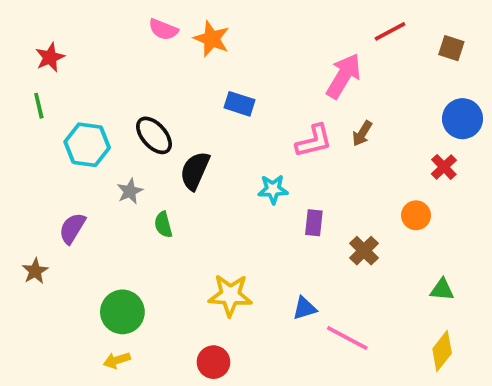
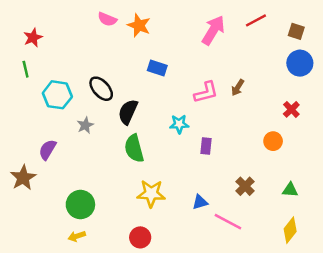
pink arrow: (344, 76) -> (213, 30), moved
blue circle: (462, 119) -> (300, 63), moved
green semicircle: (163, 225) -> (134, 148), moved, size x1.6
brown cross: (364, 251) -> (245, 186), moved
brown star: (35, 271) -> (23, 178), size x1.5

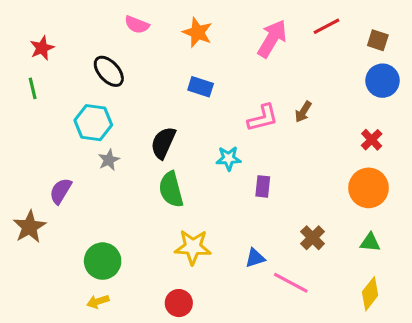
orange star: (139, 25) -> (197, 32), moved
black ellipse: (101, 89) -> (109, 71), moved
cyan hexagon: (57, 95) -> (93, 123), moved
orange circle: (273, 141) -> (369, 188), moved, size x1.6

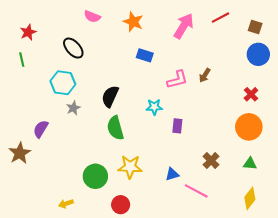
blue rectangle: (201, 87) -> (145, 55), moved
green circle: (103, 261) -> (95, 176), moved

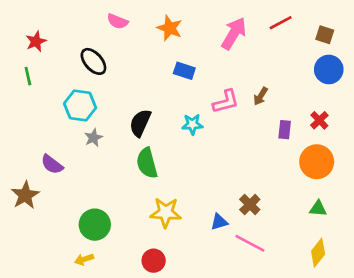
cyan star: (154, 107) -> (192, 124), moved
purple rectangle: (177, 126) -> (285, 130), moved
purple semicircle: (41, 129) -> (52, 164), turned -84
brown cross: (211, 161) -> (250, 205), moved
green circle: (95, 176) -> (95, 225), moved

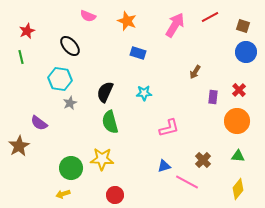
pink L-shape: (226, 102) -> (169, 128), moved
brown cross: (250, 205) -> (203, 160), moved
yellow star: (166, 213) -> (102, 159), moved

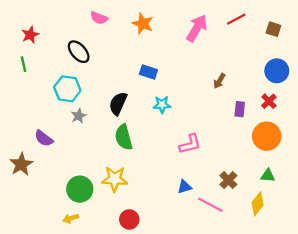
blue circle: (246, 52) -> (277, 71), moved
blue rectangle: (138, 53) -> (148, 72), moved
yellow diamond: (238, 189) -> (258, 204), moved

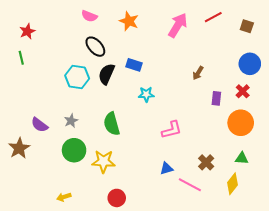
black ellipse: (79, 52) -> (95, 47), moved
cyan hexagon: (67, 89) -> (77, 77), moved
black semicircle: (118, 103) -> (107, 74), moved
gray star: (79, 116) -> (71, 121), moved
green circle: (80, 189) -> (74, 150), moved

